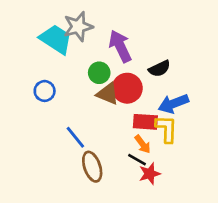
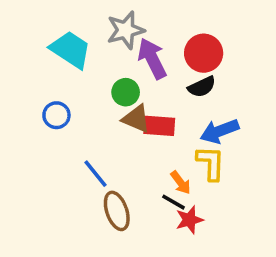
gray star: (78, 27) -> (126, 30), moved
red circle: (127, 88) -> (204, 53), moved
red rectangle: (145, 122) -> (159, 126), moved

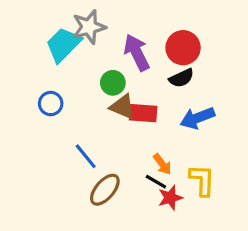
gray star: (126, 30) -> (89, 27), moved
cyan trapezoid: (71, 50) -> (63, 45), turned -78
yellow L-shape: (211, 163) -> (202, 180), moved
brown ellipse: (117, 211) -> (105, 190), turned 60

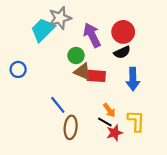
blue circle: (51, 104) -> (18, 69), moved
blue arrow: (197, 118) -> (133, 79), turned -70
brown ellipse: (105, 190) -> (71, 127), turned -35

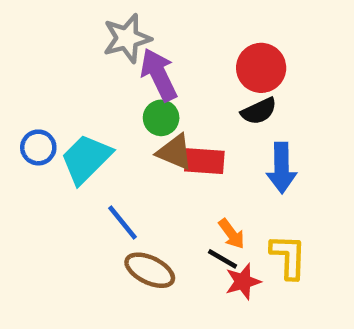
cyan trapezoid: (43, 30) -> (86, 159), moved
purple arrow: (92, 35) -> (159, 75), moved
brown ellipse: (71, 127) -> (150, 270), turned -70

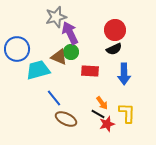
blue circle: (38, 147) -> (17, 49), moved, size x1.6
brown triangle: (175, 152) -> (59, 57), moved
cyan trapezoid: (86, 159) -> (38, 70), turned 30

